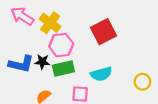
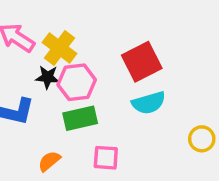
black star: (42, 62) -> (48, 77), moved
cyan semicircle: (101, 74) -> (149, 103), moved

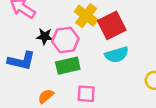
yellow cross: (60, 48) -> (86, 16), moved

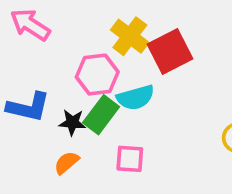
black star: (45, 36) -> (72, 122), moved
cyan semicircle: (117, 55) -> (136, 98), moved
green rectangle: (68, 66) -> (101, 115), turned -40

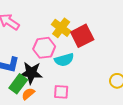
green rectangle: (101, 115) -> (18, 84), moved
black star: (72, 122) -> (31, 73), size x1.6

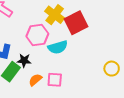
black star: (31, 73) -> (24, 60), size x0.6
orange semicircle: (28, 94) -> (35, 80), moved

